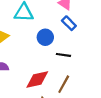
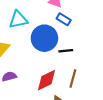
blue circle: (45, 37) -> (44, 38), size x1.6

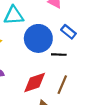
blue rectangle: (64, 19) -> (68, 32), moved

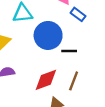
blue rectangle: (68, 32) -> (78, 14), moved

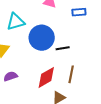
blue rectangle: (78, 14) -> (79, 12), moved, turned -32

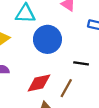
black line: (63, 48) -> (81, 63), moved

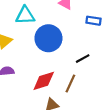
black line: (81, 63) -> (83, 59), turned -32

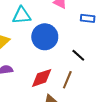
black line: (83, 59) -> (78, 55), turned 72

